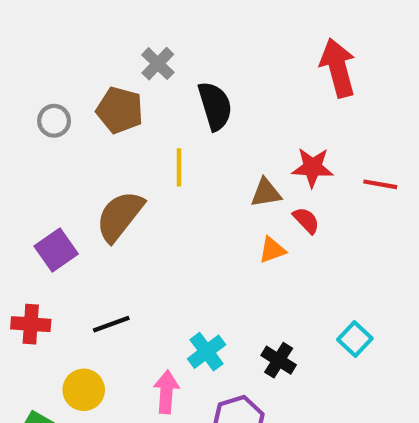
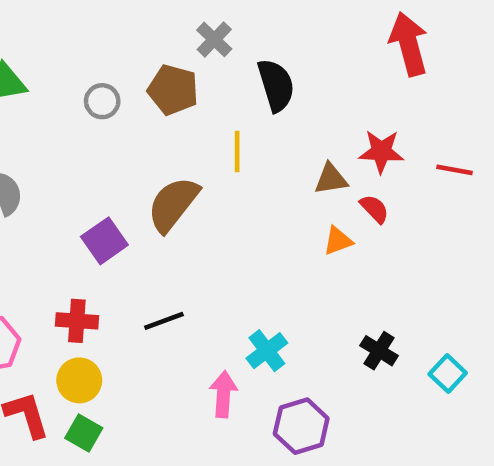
cyan square: (355, 339) -> (448, 374), moved
black cross: (279, 360) -> (379, 351), moved
yellow circle: (84, 390) -> (79, 380), moved

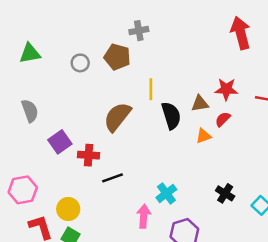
gray cross: (214, 39) -> (139, 31), turned 36
black semicircle: (276, 85) -> (171, 116), moved
red semicircle: (374, 209) -> (223, 119), turned -91
purple square: (104, 241) -> (60, 142), moved
red cross: (77, 321) -> (89, 155), moved

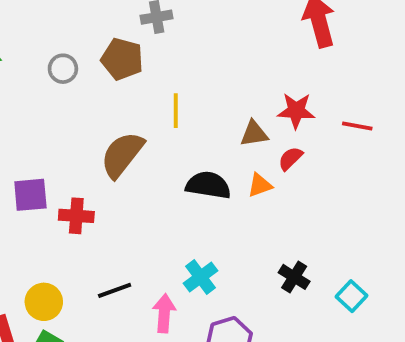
black semicircle: (171, 116) -> (208, 185), moved, turned -64
purple square: (60, 142) -> (30, 195), turned 30
black line: (113, 178) -> (115, 290), moved

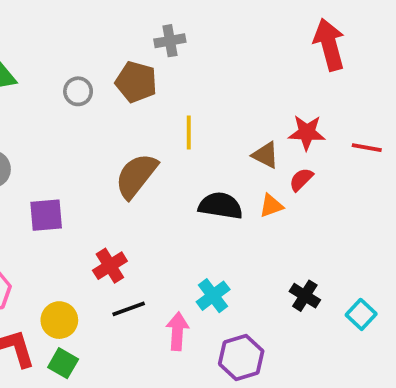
brown triangle: (254, 134) -> (266, 155), turned 36
red cross: (76, 216) -> (110, 266), moved, turned -36

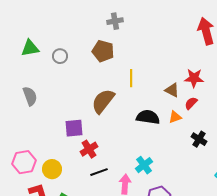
gray cross: (170, 41) -> (115, 21), moved
gray circle: (78, 91) -> (60, 56), moved
purple square: (46, 215) -> (74, 128), moved
black cross: (305, 296) -> (199, 139), moved
yellow circle: (59, 320) -> (52, 169), moved

